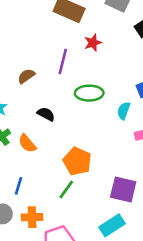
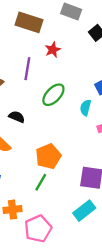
green ellipse: (89, 93) -> (53, 95), turned -40
orange pentagon: (77, 161) -> (48, 156), turned 30

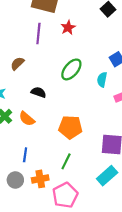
purple line: (27, 69) -> (38, 34), moved
orange pentagon: (48, 156) -> (70, 127), turned 30
green line: (41, 182) -> (66, 161), moved

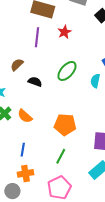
black semicircle: (39, 92) -> (35, 82), moved
orange cross: (40, 179) -> (25, 173), moved
gray circle: (15, 180) -> (12, 191), moved

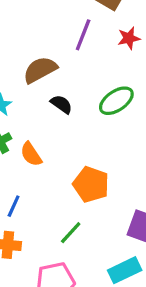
brown semicircle: (17, 65) -> (40, 70), size x1.5

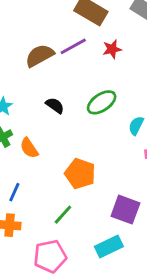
purple line: (83, 35) -> (73, 46), turned 40
brown semicircle: (40, 70) -> (40, 56), moved

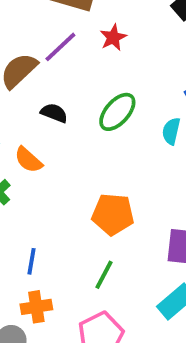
black semicircle: (55, 105) -> (54, 113), moved
orange semicircle: (29, 148) -> (28, 160), moved

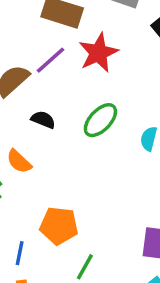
red star: (113, 37) -> (98, 53), size x1.6
orange pentagon: (113, 214) -> (59, 226), moved

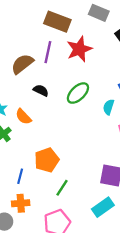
purple line: (50, 60) -> (48, 52), turned -40
orange pentagon: (59, 226) -> (47, 160), turned -30

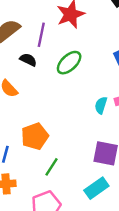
purple line: (48, 52) -> (41, 35), moved
cyan semicircle: (109, 107) -> (101, 105), moved

